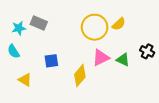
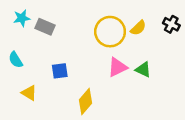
cyan star: (19, 28) -> (22, 18), moved
black cross: (147, 51) -> (171, 24), moved
yellow diamond: (80, 76) -> (85, 102), moved

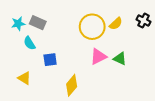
cyan star: (22, 18) -> (18, 24), moved
cyan semicircle: (16, 60) -> (30, 43), moved

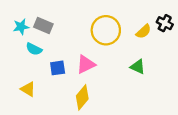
yellow semicircle: (116, 24) -> (144, 31), moved
cyan semicircle: (30, 43) -> (34, 49), turned -32
pink triangle: (98, 57) -> (86, 64), moved

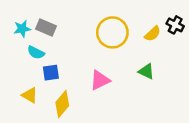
pink triangle: (86, 64) -> (100, 80), moved
blue square: (58, 68) -> (51, 73), moved
yellow diamond: (82, 97) -> (62, 104), moved

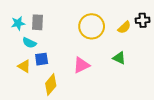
black cross: (175, 25) -> (143, 20), turned -32
gray rectangle: (46, 27) -> (37, 22), turned 70
yellow triangle: (30, 95) -> (24, 66), moved

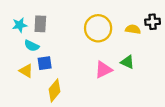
yellow semicircle: (124, 27) -> (133, 29), turned -128
pink triangle: (81, 65) -> (104, 70), moved

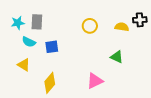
yellow circle: (98, 28) -> (90, 26), size x0.6
blue square: (45, 63) -> (52, 47), moved
pink triangle: (104, 70) -> (95, 81), moved

